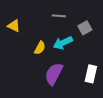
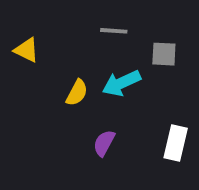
gray square: (85, 28) -> (164, 54), turned 32
purple semicircle: (54, 74) -> (104, 143), size x0.6

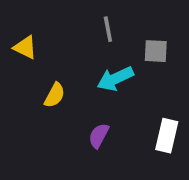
gray line: (114, 31) -> (108, 29), turned 75
yellow semicircle: (77, 93) -> (55, 95), moved

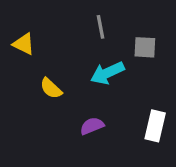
yellow semicircle: (55, 95) -> (51, 88), turned 105
purple semicircle: (99, 136) -> (92, 126), turned 40

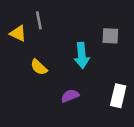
gray line: (100, 27) -> (39, 20), moved
cyan arrow: (107, 73) -> (82, 55), turned -70

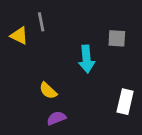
yellow semicircle: (39, 67) -> (48, 91), moved
purple semicircle: (70, 96) -> (56, 118), moved

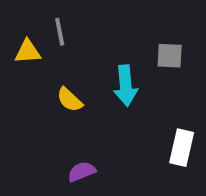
yellow triangle: (19, 36) -> (28, 52), turned -30
yellow semicircle: (48, 91) -> (70, 100), moved

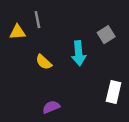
gray square: (170, 56) -> (106, 35), turned -35

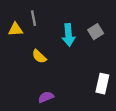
cyan arrow: (79, 53) -> (69, 35), moved

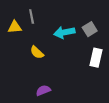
cyan arrow: (69, 35) -> (64, 32), turned 84
white rectangle: (102, 84) -> (96, 58), moved

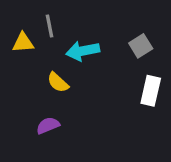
cyan arrow: (64, 32) -> (83, 51), moved
purple semicircle: (43, 90) -> (48, 125), moved

